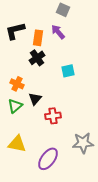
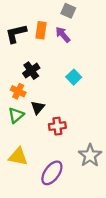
orange rectangle: (38, 38) -> (41, 30), moved
black cross: (37, 58) -> (31, 71), moved
cyan square: (68, 71) -> (74, 77), turned -32
gray star: (83, 143) -> (90, 155), turned -30

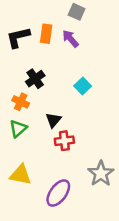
black triangle: (38, 108) -> (53, 120), moved

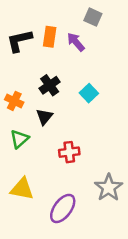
gray square: (77, 12) -> (93, 17), moved
black cross: (35, 79) -> (50, 85), moved
orange cross: (21, 102) -> (14, 101), moved
black triangle: (53, 120) -> (44, 117), moved

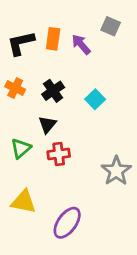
gray square: (93, 17) -> (111, 26), moved
orange cross: (14, 101) -> (15, 88), moved
red cross: (69, 152) -> (59, 154), moved
gray star: (109, 187) -> (116, 171), moved

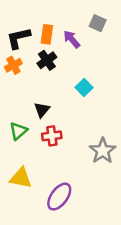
orange cross: (15, 88) -> (13, 65), moved, turned 35
black cross: (53, 91) -> (47, 60), moved

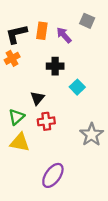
black cross: (47, 60) -> (55, 66), moved, turned 35
cyan square: (84, 88) -> (77, 87), moved
yellow triangle: (21, 178) -> (20, 142), moved

